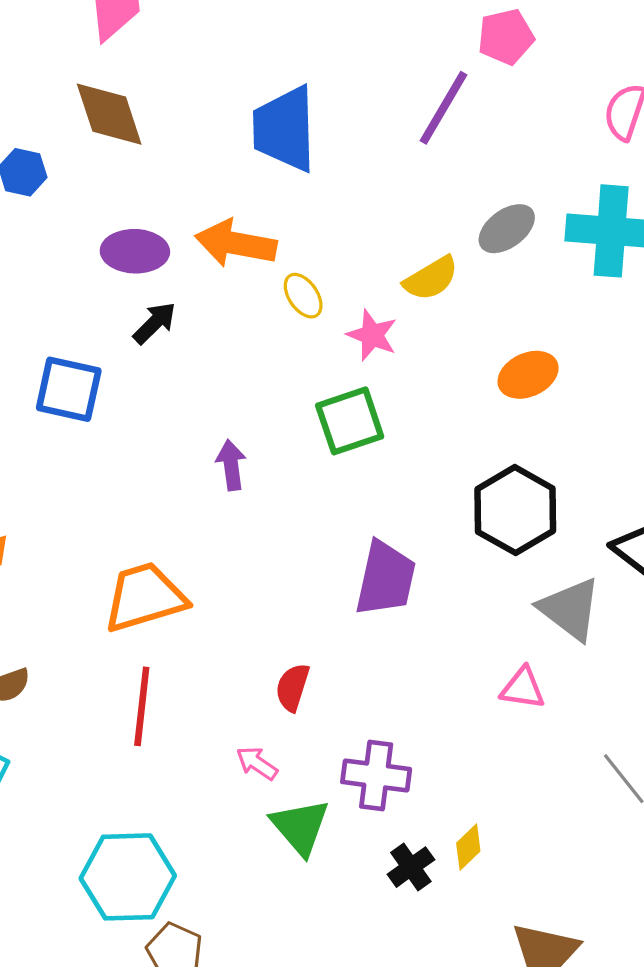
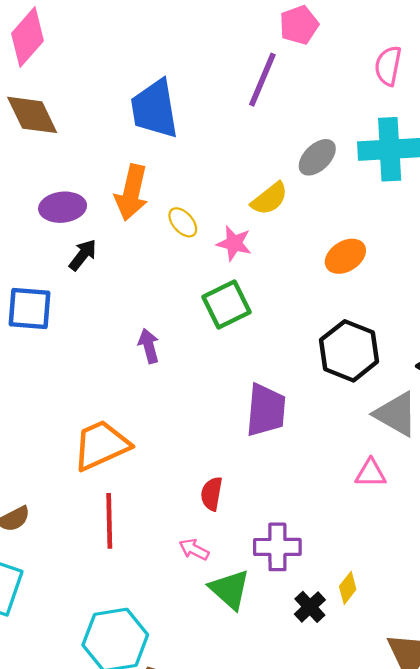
orange arrow: (236, 243) -> (132, 192), turned -80

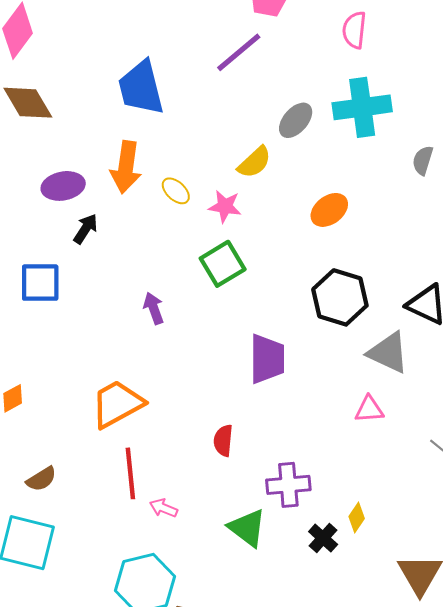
purple line: (262, 80) -> (239, 52), turned 32
pink arrow: (194, 549) -> (163, 508), moved

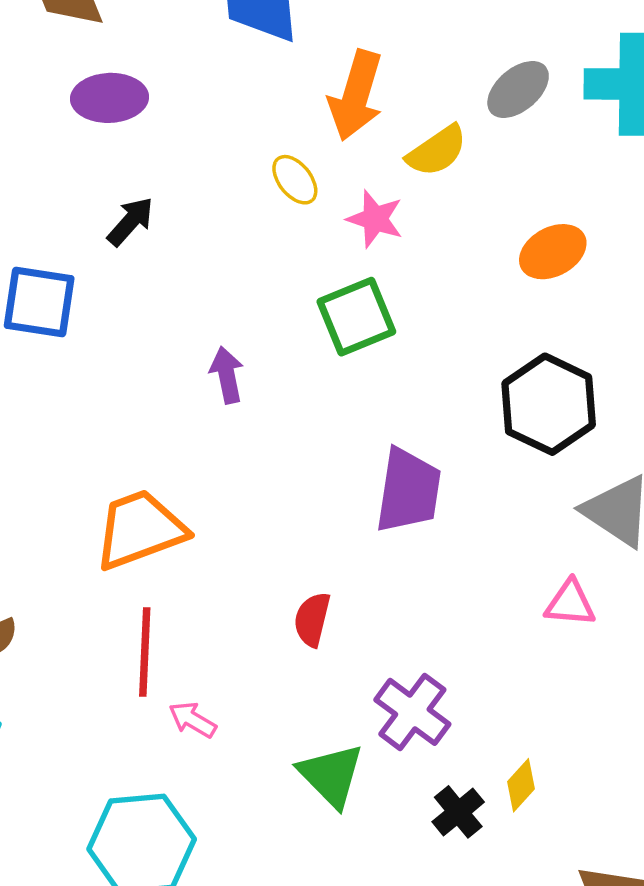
orange arrow: (126, 167) -> (356, 95), moved
purple ellipse: (63, 186) -> (109, 98), moved
purple cross: (288, 485) -> (412, 712), turned 33

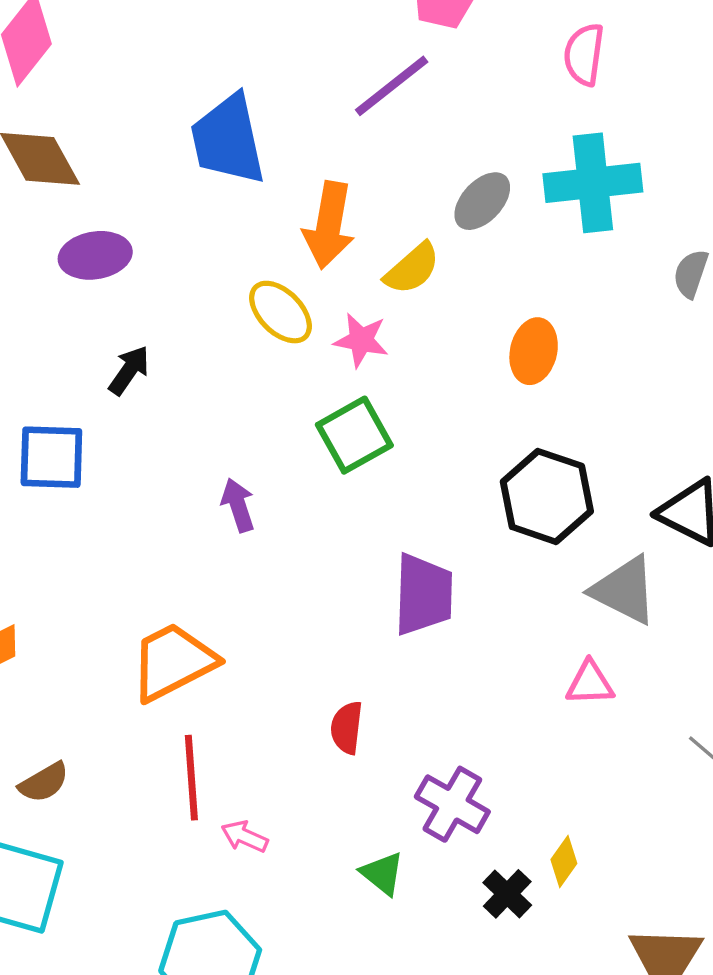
yellow ellipse: (295, 180) -> (280, 312), size x1.4
orange ellipse: (553, 252) -> (534, 351), turned -42
green triangle: (331, 775) -> (382, 873), size x0.7

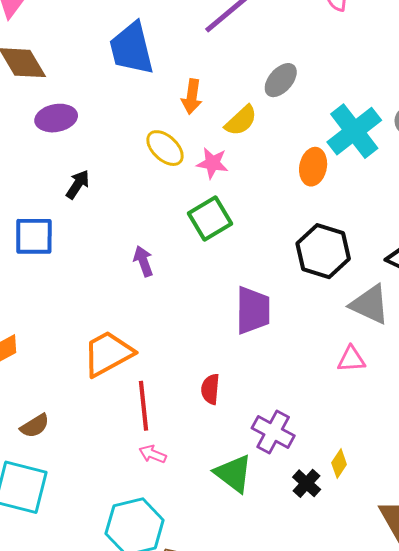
cyan cross: (593, 183) -> (354, 131), moved, turned -30
orange arrow: (329, 225) -> (192, 97), size x0.7
red line: (191, 778) -> (143, 406), moved
green triangle: (382, 873) -> (233, 473), size x1.5

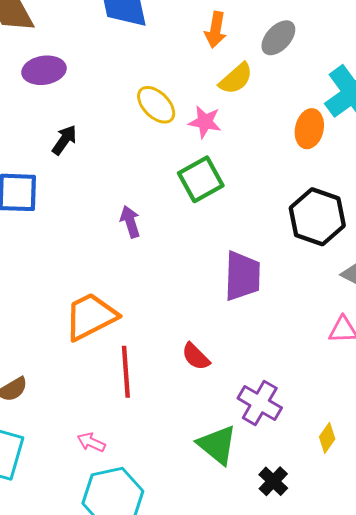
orange arrow: (192, 97) -> (216, 30), moved
red semicircle: (210, 389) -> (196, 357), turned -52
pink arrow: (153, 454) -> (91, 442), moved
black cross: (307, 483) -> (273, 481), moved

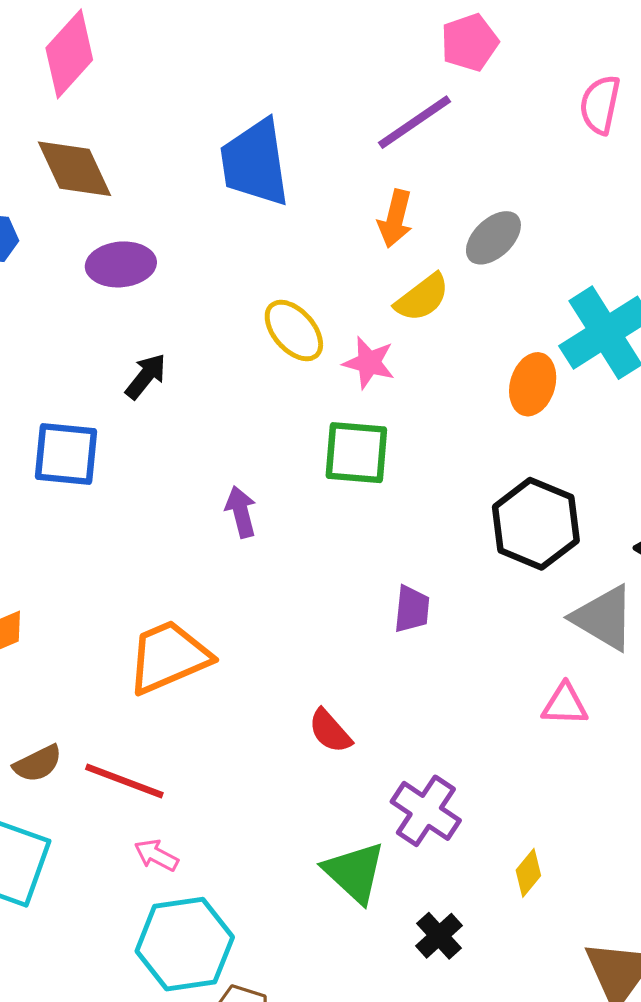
green square: (201, 179) -> (356, 453), turned 30
purple trapezoid: (242, 276) -> (412, 609), size x0.6
red line: (126, 372) -> (124, 781), moved, turned -69

